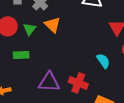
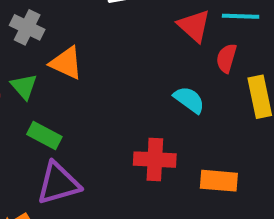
green rectangle: (21, 55) -> (44, 135), moved, turned 49
purple triangle: (49, 82) -> (58, 183), moved

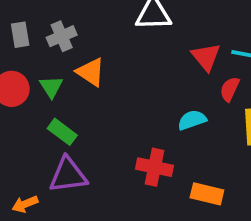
gray cross: (27, 27) -> (62, 36), turned 32
cyan semicircle: (189, 100) -> (192, 120), turned -64

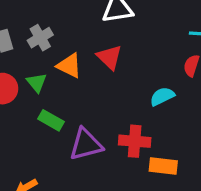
red triangle: (206, 57) -> (109, 57), moved
purple triangle: (68, 175) -> (86, 144), moved
orange rectangle: (207, 194) -> (163, 166), moved

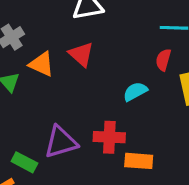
green rectangle: (51, 120) -> (24, 162), moved

